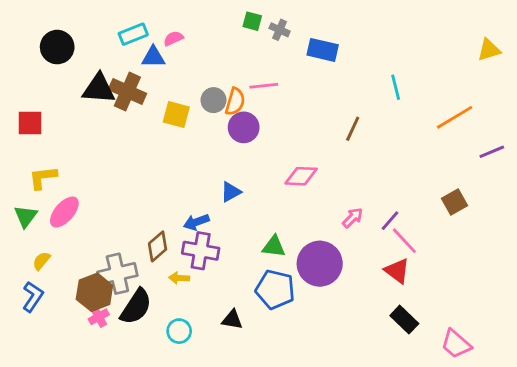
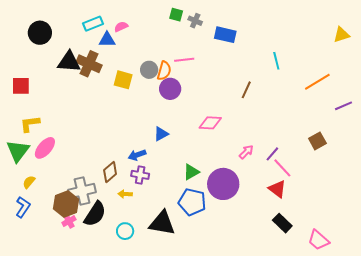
green triangle: (26, 216) -> (18, 151), size x1.4
green triangle: (274, 246) -> (191, 172), turned -36
purple cross: (201, 251) -> (140, 175), size x0.7
black triangle: (232, 320) -> (162, 223), size x1.8

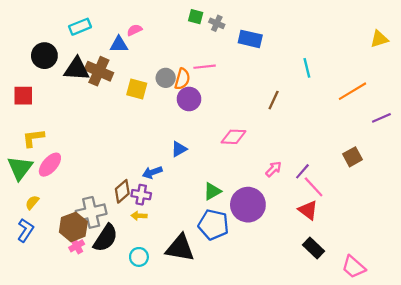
cyan rectangle: (93, 24) -> (80, 27), moved
black circle: (40, 33) -> (44, 56), moved
purple cross: (140, 175) -> (141, 195), moved

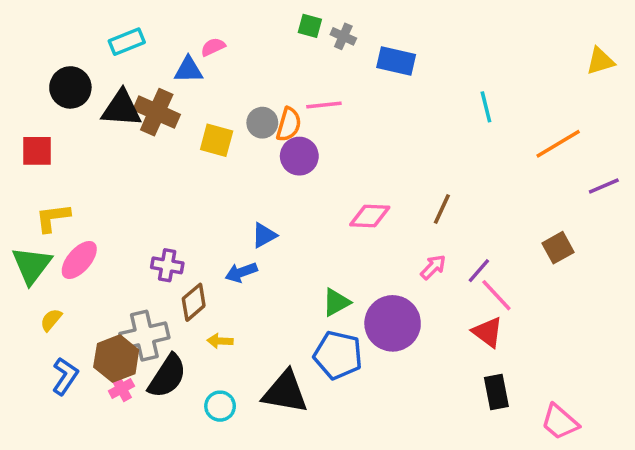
brown line: (274, 100) -> (442, 209), moved
blue triangle: (179, 149) -> (264, 235), moved
purple cross: (141, 195) -> (167, 265), moved
blue L-shape: (25, 230) -> (65, 376), moved
black rectangle: (314, 248) -> (496, 392), turned 35

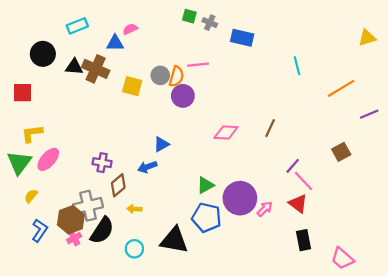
black triangle: (121, 109) -> (74, 67), size x0.7
pink arrow: (433, 267) -> (265, 209), moved

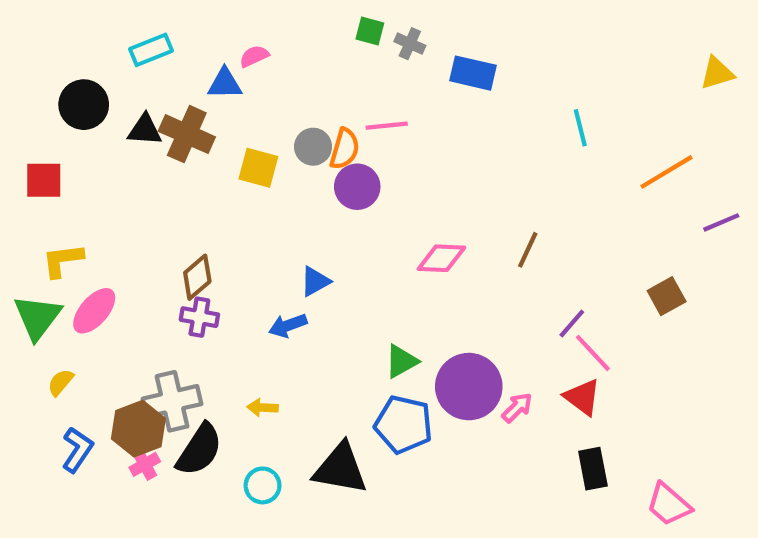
brown diamond: (118, 185) -> (197, 277), moved

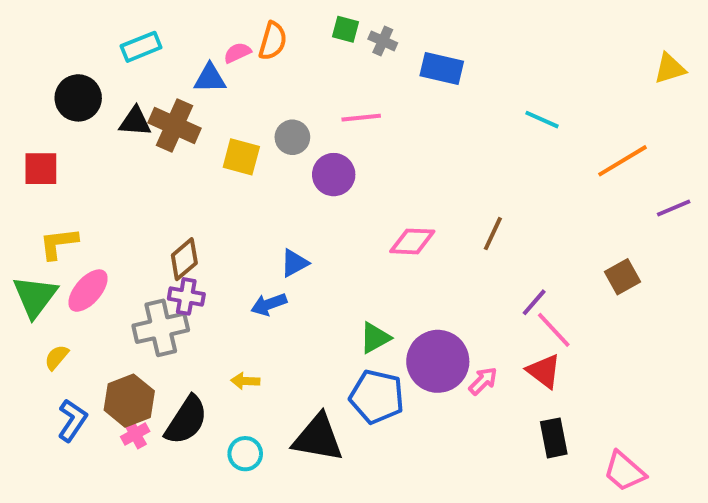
cyan line: (580, 128) -> (542, 120), turned -52
orange semicircle: (345, 149) -> (273, 41), moved
gray cross: (172, 401) -> (161, 328), moved

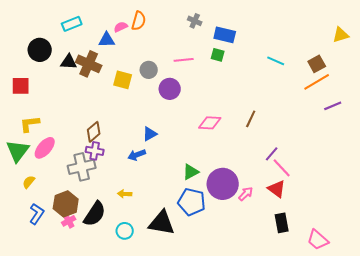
green square: (345, 29) -> (218, 55), moved
purple line: (674, 208) -> (333, 106), moved
brown square: (623, 277) -> (317, 64), moved

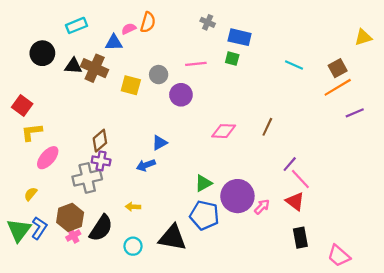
red square: (21, 86) -> (22, 105), moved, turned 36
green triangle: (18, 151) -> (19, 230), moved

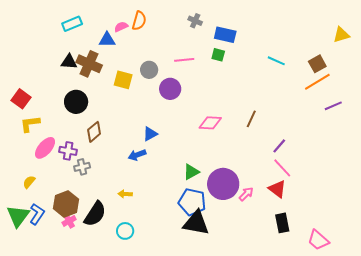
black circle: (42, 53) -> (76, 102), moved
purple cross: (101, 161) -> (68, 151), moved
purple line: (290, 164) -> (279, 146), moved
gray cross: (87, 178) -> (82, 167), size x0.6
black triangle: (172, 238) -> (196, 223), moved

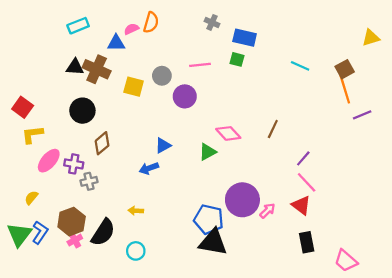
orange line: (317, 82) -> (345, 89), turned -76
pink diamond: (210, 123) -> (228, 133), turned 45
green triangle: (191, 172) -> (208, 152), moved

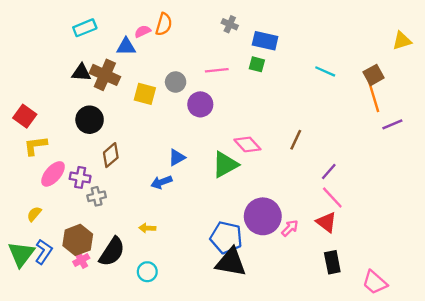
green triangle: (208, 152) -> (225, 164), size x1.4

